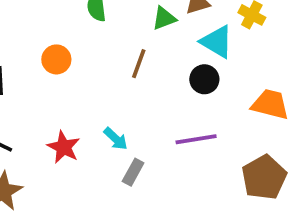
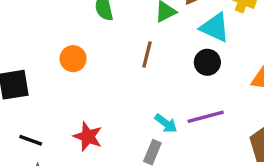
cyan arrow: (116, 139) -> (166, 123), moved

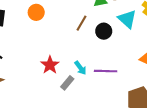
black circle: (207, 62) -> (104, 31), moved
red star: (88, 136) -> (50, 65), moved

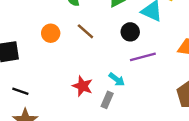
brown line: (82, 23) -> (85, 31), moved, turned -63
purple line: (106, 71) -> (143, 57), moved

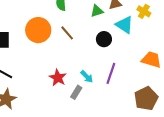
orange circle: (51, 33) -> (38, 30), size x1.6
purple line: (143, 57) -> (111, 73), moved, turned -65

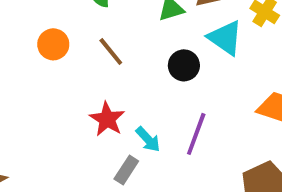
orange circle: (38, 30) -> (53, 44), size x0.6
red star: (58, 78) -> (107, 119), moved

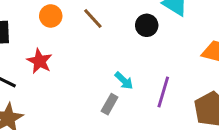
red star: (107, 119) -> (39, 61), moved
purple line: (196, 134) -> (163, 92), moved

